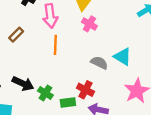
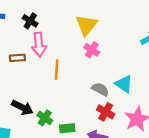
pink arrow: (50, 16) -> (39, 45), moved
brown rectangle: (16, 35) -> (17, 58), turned 40
red cross: (85, 90) -> (106, 112), moved

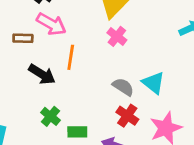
pink arrow: (39, 45) -> (51, 24), turned -60
black arrow: (22, 107) -> (42, 74), moved

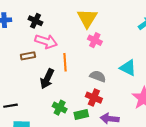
black arrow: (42, 74) -> (47, 79), turned 96
gray semicircle: (123, 87) -> (98, 76), moved
red cross: (127, 116) -> (94, 98), moved

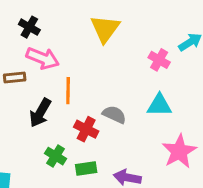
pink cross: (95, 40) -> (159, 60), moved
cyan triangle: (128, 68) -> (159, 105), turned -30
red cross: (94, 98) -> (86, 129), moved

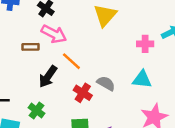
pink cross: (159, 60) -> (145, 44), turned -35
orange line: (68, 91) -> (71, 61), turned -54
green cross: (55, 156) -> (36, 110), moved

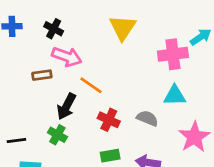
pink cross: (145, 44) -> (173, 54), size x1.5
gray semicircle: (106, 83) -> (147, 118), moved
green cross: (36, 110) -> (57, 135), moved

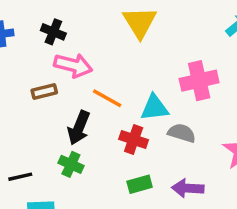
pink cross: (173, 54) -> (199, 81), moved
cyan triangle: (175, 96) -> (154, 108), moved

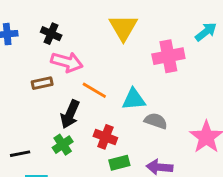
pink cross: (199, 81) -> (168, 56), moved
red cross: (134, 139) -> (105, 137), moved
green cross: (71, 164) -> (63, 145), turned 30

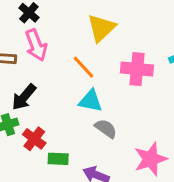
pink arrow: (67, 62) -> (36, 45), turned 36
orange line: (94, 90) -> (84, 67), moved
red cross: (105, 137) -> (34, 139), moved

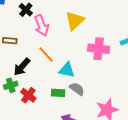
pink arrow: (36, 45) -> (42, 25), moved
orange line: (84, 67) -> (46, 55), moved
green rectangle: (58, 159) -> (58, 93), moved

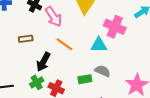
pink cross: (99, 49) -> (115, 27), turned 30
cyan triangle: (67, 70) -> (99, 45), moved

